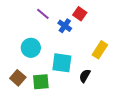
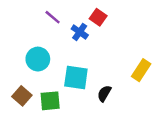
yellow rectangle: (100, 50) -> (141, 70), moved

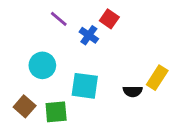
black semicircle: (104, 93) -> (133, 91), moved, turned -119

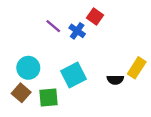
purple line: (59, 19) -> (53, 26), moved
cyan circle: (42, 65) -> (28, 68), moved
cyan square: (85, 86) -> (74, 75), turned -35

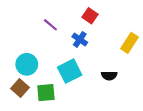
blue cross: (77, 31) -> (80, 39), moved
yellow rectangle: (137, 68) -> (129, 43), moved

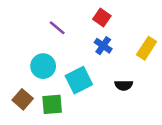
blue cross: (80, 39) -> (103, 46), moved
cyan circle: (27, 64) -> (43, 66), moved

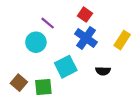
blue cross: (103, 46) -> (86, 38), size x1.5
cyan circle: (43, 66) -> (36, 42), moved

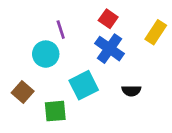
purple line: (48, 23) -> (61, 30), turned 32
yellow rectangle: (122, 40) -> (156, 32), moved
brown square: (19, 83) -> (23, 92), moved

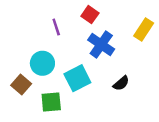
red square: (108, 19) -> (90, 15), moved
cyan circle: (46, 54) -> (42, 63), moved
black semicircle: (131, 91) -> (121, 83), turned -42

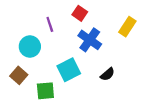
cyan circle: (42, 63) -> (30, 47), moved

